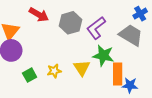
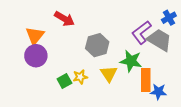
gray hexagon: (71, 23) -> (97, 45), moved
purple L-shape: (96, 28) -> (142, 32), moved
green square: (30, 75) -> (64, 81), moved

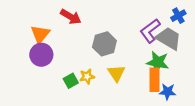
green star: (131, 61) -> (158, 62), moved

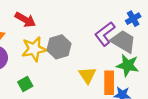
green star: (158, 62) -> (128, 65), moved
yellow triangle: (116, 73) -> (87, 75), moved
yellow star: (87, 76) -> (34, 49), moved, size x1.6

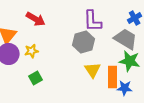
purple L-shape: (105, 34) -> (93, 21), moved, turned -55
gray hexagon: (59, 47) -> (84, 42), moved
yellow star: (34, 49) -> (32, 51), moved, size x0.6

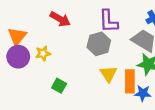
red arrow: (36, 19) -> (60, 19), moved
green square: (36, 78) -> (59, 86), moved, turned -32

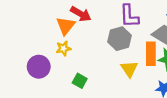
orange triangle: (17, 36) -> (66, 26), moved
purple circle: (18, 57) -> (39, 67), moved
orange rectangle: (130, 81) -> (151, 54), moved

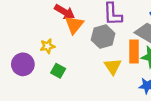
orange triangle: (66, 26) -> (74, 25), moved
green square: (80, 81) -> (58, 71), moved

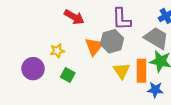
orange triangle: (74, 25) -> (94, 47), moved
orange rectangle: (134, 52) -> (142, 71), moved

